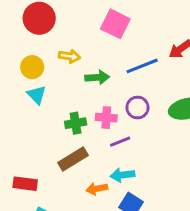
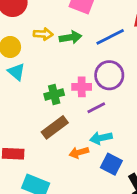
green arrow: (97, 77) -> (70, 37), moved
purple circle: (137, 108) -> (109, 75), size x1.4

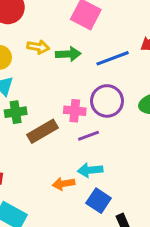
green cross: (54, 94) -> (16, 112), moved
brown rectangle: (55, 127) -> (43, 131), moved

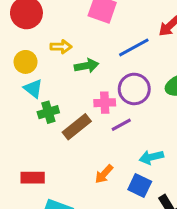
green arrow: (68, 54) -> (86, 66), moved
cyan arrow: (90, 170) -> (151, 157), moved
orange arrow: (64, 184) -> (104, 174), turned -30

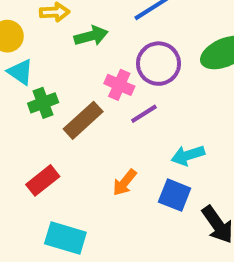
pink cross: (105, 103) -> (119, 85), turned 30
red rectangle: (33, 178) -> (43, 180), moved, turned -35

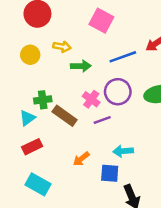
cyan triangle: (20, 72) -> (27, 118), moved, turned 36
brown rectangle: (83, 120) -> (65, 116), turned 65
blue square: (175, 195) -> (110, 173), turned -30

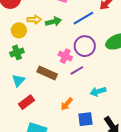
yellow circle: (30, 55) -> (19, 30), moved
green arrow: (81, 66) -> (53, 22), moved
green cross: (43, 100) -> (17, 52), moved
blue square: (110, 173) -> (85, 119), moved

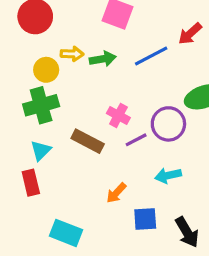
purple circle: (85, 46) -> (168, 124), moved
green cross: (17, 52) -> (41, 105), size x1.5
red rectangle: (27, 102) -> (31, 183), moved, turned -70

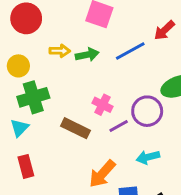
yellow circle: (46, 70) -> (18, 66), moved
cyan triangle: (41, 150) -> (19, 128), moved
orange arrow: (116, 193) -> (102, 174), size x1.5

